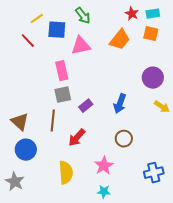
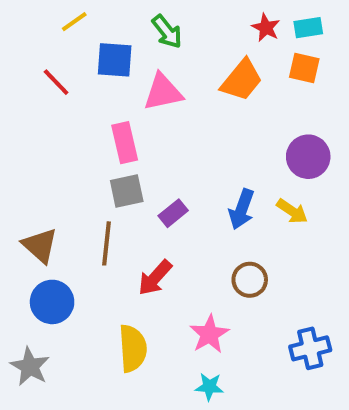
yellow line: (37, 19) -> (74, 22), moved
yellow arrow: (162, 107) -> (292, 211), moved

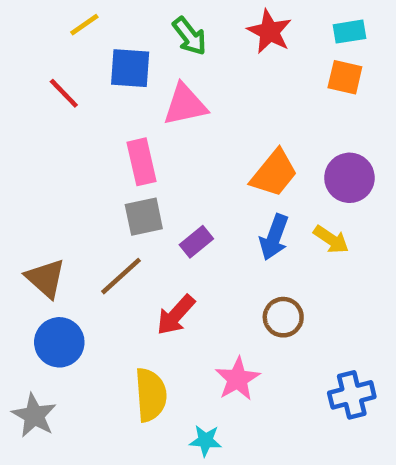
red star: (266, 28) -> (270, 32), moved, size x1.4
orange trapezoid: (242, 80) -> (274, 173), moved
brown line: (107, 243) -> (121, 276), turned 42
cyan star: (209, 387) -> (206, 441), moved

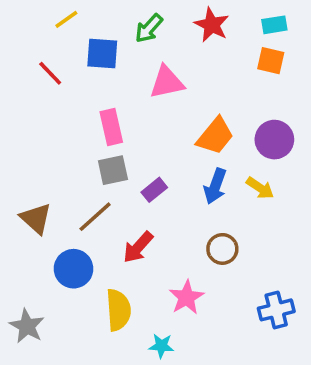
green arrow: (190, 36) -> (149, 28), turned 80
pink triangle: (185, 105) -> (167, 82), moved
blue circle: (59, 342) -> (74, 269), moved

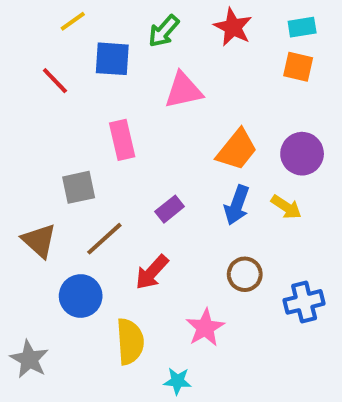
gray square: (113, 170) -> (79, 187), moved
blue cross: (276, 310) -> (304, 302), moved

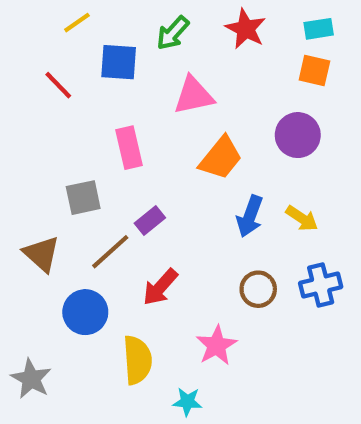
orange trapezoid: (237, 150) -> (221, 158), moved
purple circle: (302, 154) -> (298, 135), moved
purple rectangle: (170, 209) -> (150, 220), moved
blue cross: (304, 302) -> (321, 285), moved

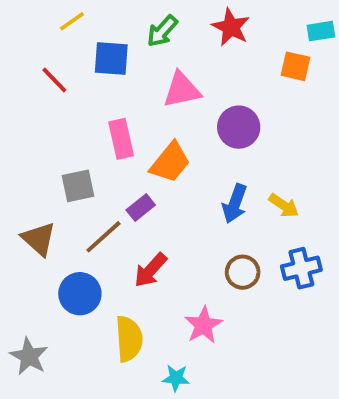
cyan rectangle: (319, 29) -> (321, 31), moved
purple circle: (298, 135) -> (239, 127), moved
orange trapezoid: (221, 158) -> (170, 162), moved

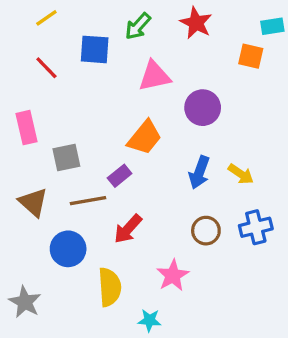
yellow line: (72, 21) -> (46, 18), moved
pink rectangle: (121, 139) -> (27, 128), moved
brown line: (103, 237) -> (88, 201), turned 32

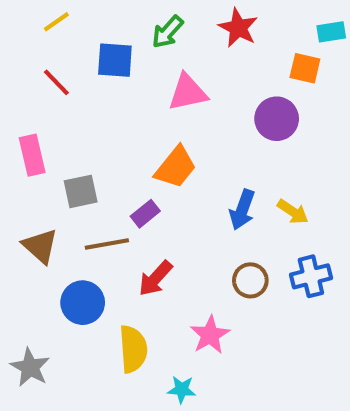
purple circle: (203, 108) -> (277, 119), moved

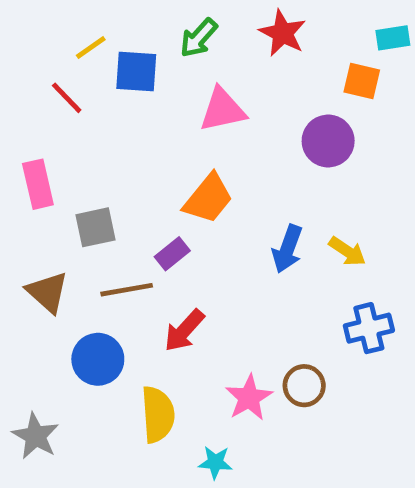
yellow line: (56, 22) -> (91, 47), moved
brown circle: (250, 280) -> (304, 386), moved

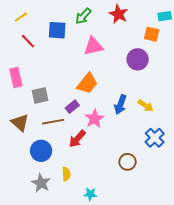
yellow line: (91, 47) -> (21, 17), moved
blue cross: (369, 328) -> (155, 138), turned -30
pink star: (249, 398) -> (94, 119), moved
yellow semicircle: (158, 414) -> (66, 174), size x0.6
gray star: (36, 436) -> (41, 183), moved

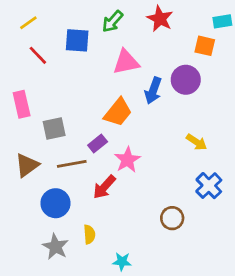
blue arrow: (120, 105) -> (153, 91), moved
brown triangle: (20, 123) -> (27, 165), turned 42

